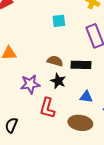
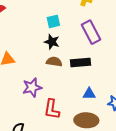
black star: (58, 81) -> (52, 42), moved

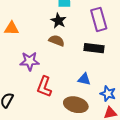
black rectangle: (80, 63) -> (94, 48), moved

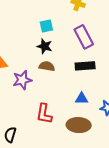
purple star: (30, 61) -> (22, 80), moved

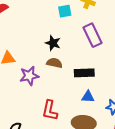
cyan square: (46, 26) -> (65, 11), moved
black rectangle: (85, 66) -> (84, 73), moved

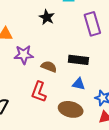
black star: (53, 43) -> (47, 17), moved
brown semicircle: (54, 63) -> (49, 67), moved

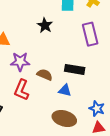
blue triangle: (79, 84) -> (65, 90), moved
red L-shape: (39, 92) -> (22, 90), moved

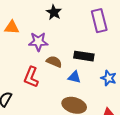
purple star: (20, 62) -> (38, 42), moved
blue star: (97, 109) -> (109, 78), moved

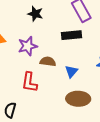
black rectangle: (84, 56) -> (71, 35), moved
blue triangle: (74, 77) -> (71, 71), turned -48

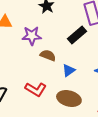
black rectangle: (71, 35) -> (77, 35), turned -48
red L-shape: (29, 82) -> (36, 89), moved, turned -80

